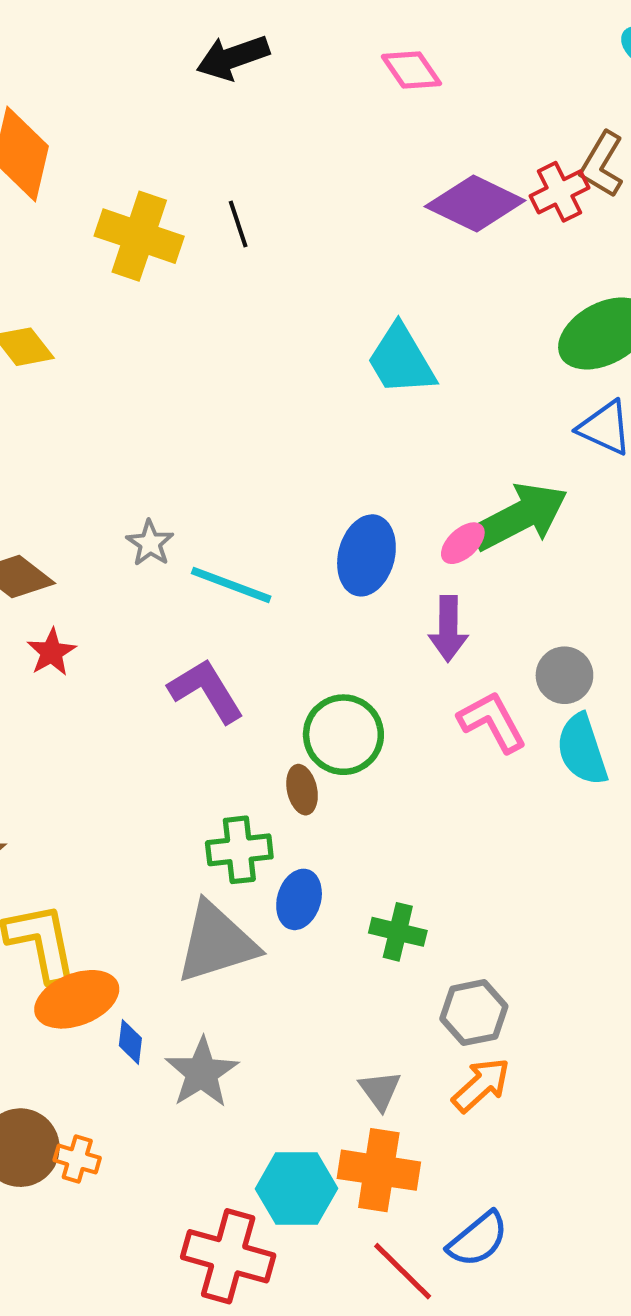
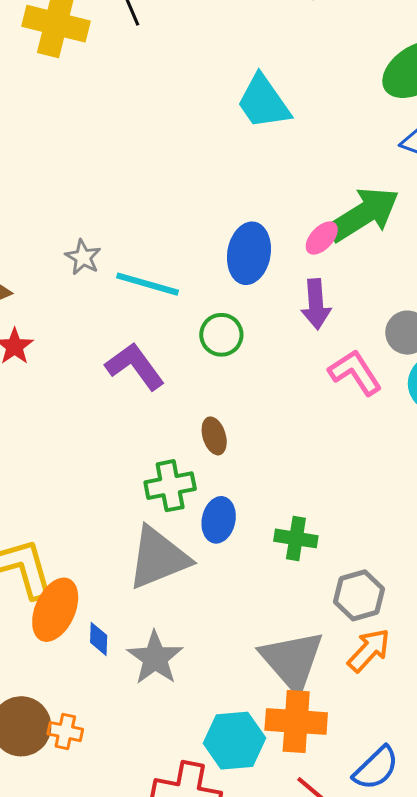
green circle: (343, 735) -> (221, 335), moved, size x0.7
orange ellipse: (77, 999) -> (55, 610), turned -40
gray triangle: (380, 1090) -> (292, 661), size x2.0

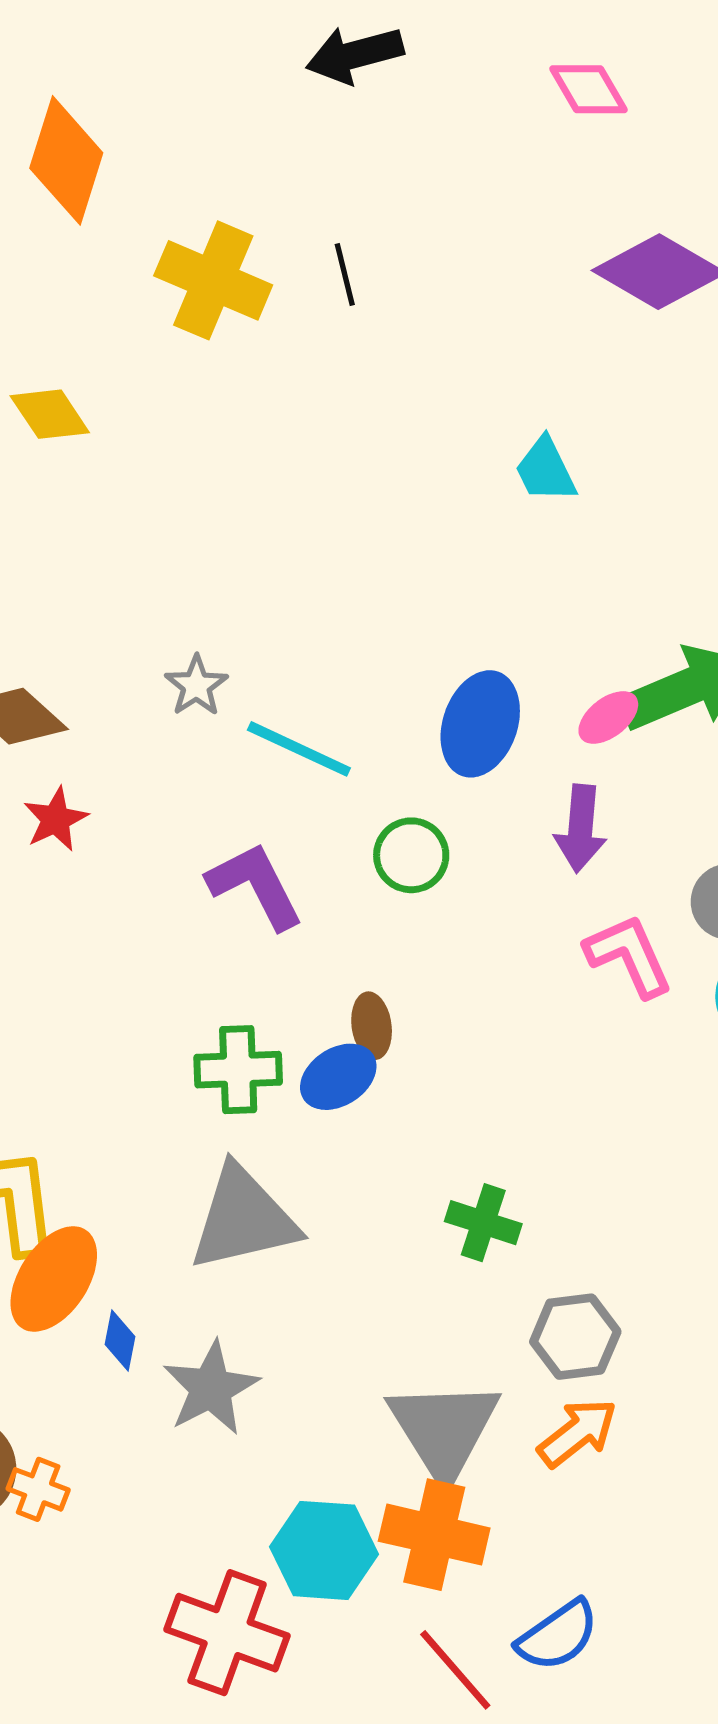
cyan trapezoid: (263, 102) -> (546, 470), size x0.7
green cross: (170, 486) -> (238, 1070), moved
blue ellipse: (219, 520) -> (338, 1077), moved, turned 36

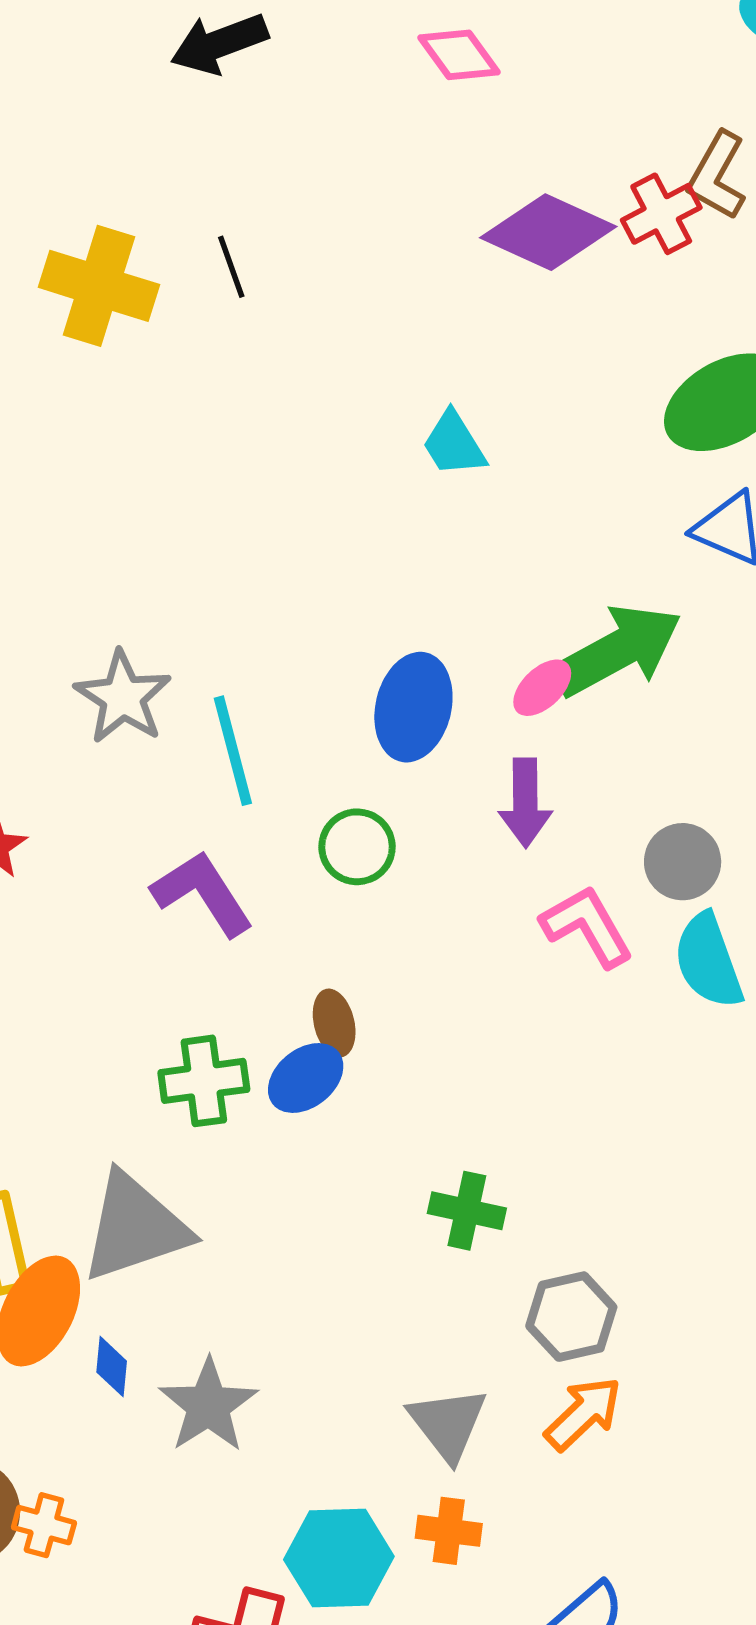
gray star: (196, 686) -> (123, 697), size x1.5
cyan line: (299, 749) -> (233, 751), turned 56
gray triangle: (243, 1219) -> (135, 1227), moved
gray triangle: (444, 1430) -> (448, 1424), size x0.7
orange cross: (434, 1535) -> (449, 1531), size x0.6

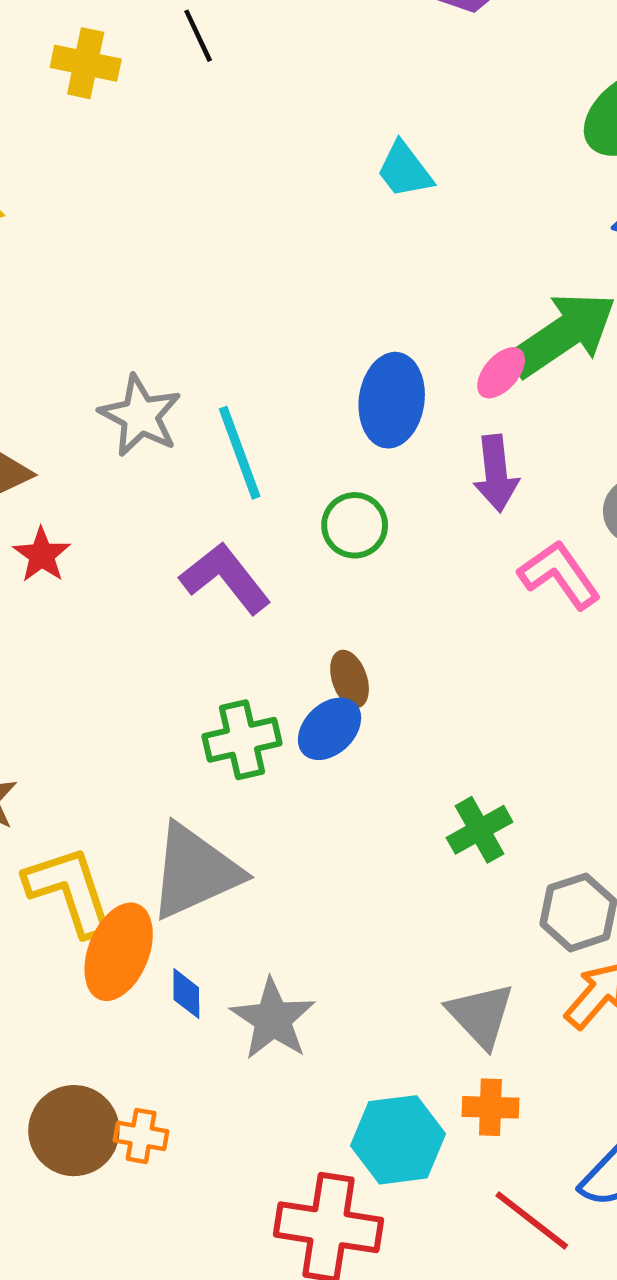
yellow cross: (99, 286) -> (86, 63), size x0.7
green cross: (467, 1211) -> (480, 830), turned -36

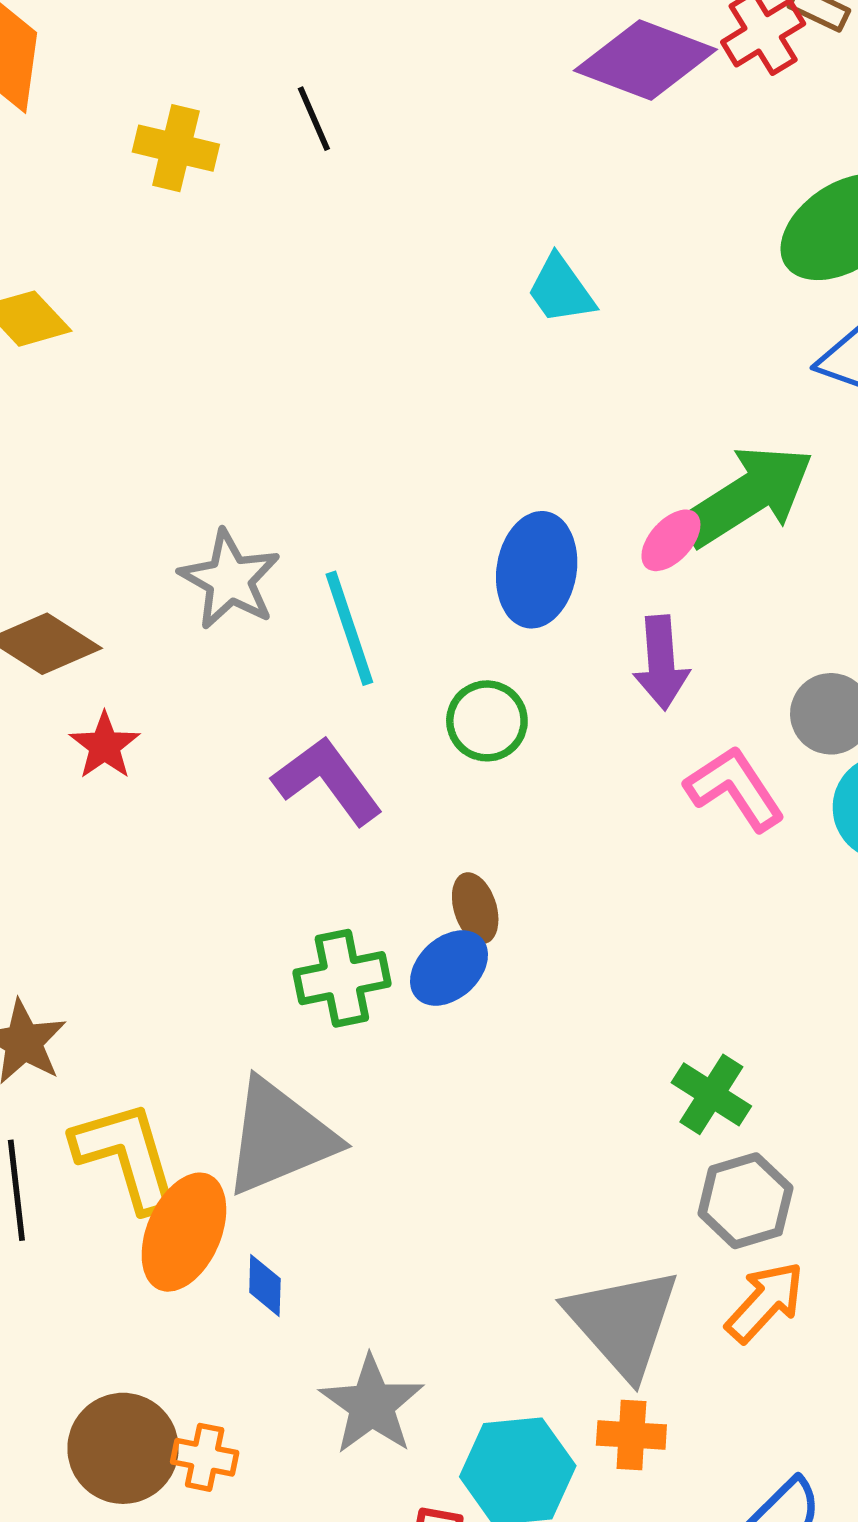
green cross: (480, 830) -> (711, 1094), moved, turned -30
gray triangle: (481, 1015) -> (623, 1322), size x1.4
gray star: (273, 1019) -> (372, 1405), moved

